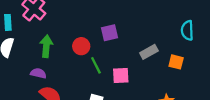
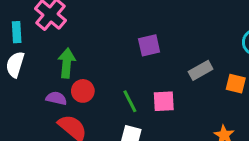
red circle: (81, 46) -> (83, 91), moved
green line: (96, 65) -> (130, 101), moved

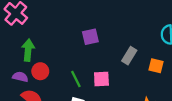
gray rectangle: (201, 70) -> (129, 56), turned -30

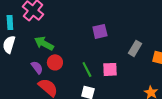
green arrow: (28, 50) -> (44, 43), turned -66
purple semicircle: (20, 77) -> (37, 67), turned 40

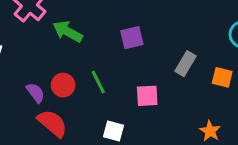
green arrow: (44, 43) -> (68, 31), moved
green line: (87, 69) -> (98, 82), moved

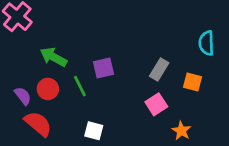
green arrow: (68, 31) -> (53, 57), moved
purple square: (132, 38) -> (103, 68), moved
pink square: (147, 96) -> (156, 104), moved, turned -30

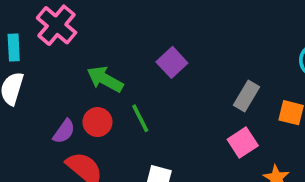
purple square: (103, 68) -> (172, 62), moved, turned -30
purple semicircle: (23, 96) -> (64, 131), turned 72

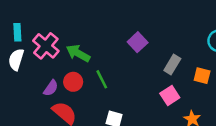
pink cross: (57, 25) -> (46, 46), moved
purple square: (172, 62) -> (138, 42), moved

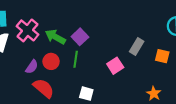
purple square: (138, 42) -> (80, 37), moved
green line: (102, 79) -> (76, 59), turned 35
pink square: (170, 95) -> (115, 66), moved

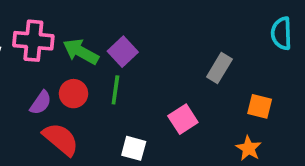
pink cross: (27, 30) -> (33, 41), turned -35
orange square: (162, 56) -> (260, 106), moved
pink square: (115, 66) -> (183, 119), moved

